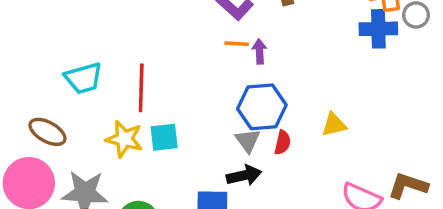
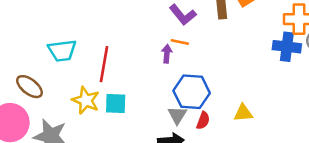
purple arrow: (259, 51) -> (167, 54), moved

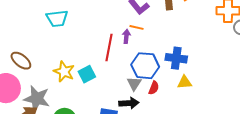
blue cross: (287, 47) -> (176, 58), moved
cyan trapezoid: (62, 51) -> (57, 18), moved
red line: (104, 64) -> (109, 47), moved
cyan square: (116, 103) -> (87, 74), turned -30

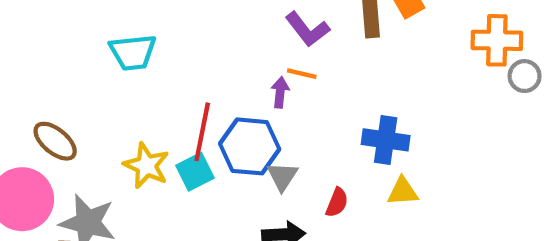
red line: (109, 47) -> (202, 132), moved
blue hexagon: (145, 66) -> (250, 146), moved
gray triangle: (134, 84) -> (282, 176), moved

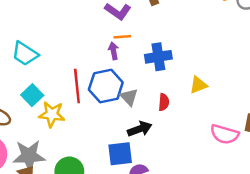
cyan trapezoid: (133, 52) -> (25, 54), turned 56
blue cross: (386, 140) -> (158, 57), moved
cyan square: (195, 172) -> (32, 95), moved

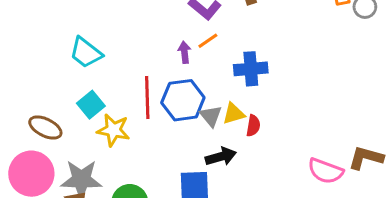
orange line: (122, 37) -> (208, 41), turned -35
purple arrow: (113, 51) -> (184, 52), moved
yellow triangle: (198, 85) -> (234, 114), moved

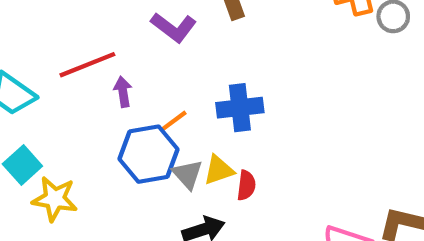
orange line: (208, 41) -> (174, 121), moved
purple arrow: (184, 52) -> (123, 92), moved
red line: (147, 97) -> (87, 65), moved, turned 72

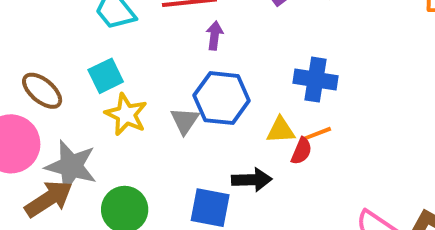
orange line: (174, 121) -> (318, 133), moved
gray triangle: (187, 174) -> (185, 121), moved

